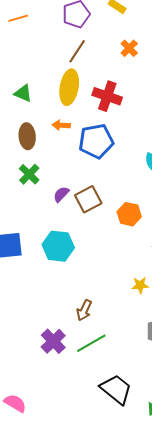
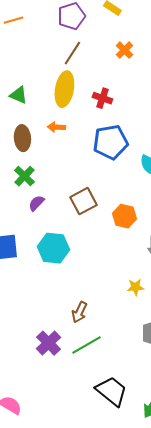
red cross: (107, 96) -> (102, 98), size x0.7
blue pentagon: (96, 141) -> (110, 142), moved
purple semicircle: (61, 194) -> (36, 203), moved

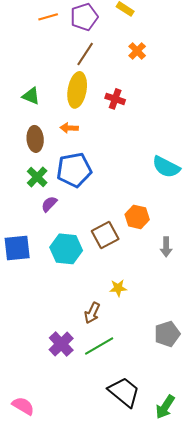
orange line: (13, 20) -> (48, 17), moved
blue pentagon: (110, 142) -> (74, 170), moved
brown square: (83, 201) -> (105, 235), moved
yellow star: (135, 287) -> (118, 288), moved

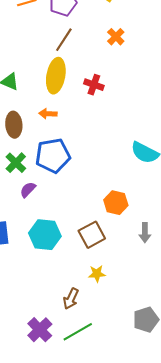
brown square: (105, 235) -> (92, 235), moved

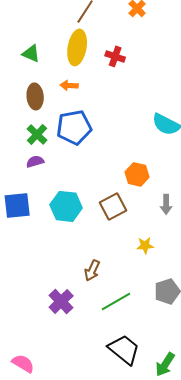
purple semicircle: (28, 190) -> (35, 161), moved, turned 30
yellow star: (97, 274) -> (145, 245), moved
green line: (78, 332) -> (116, 301), moved

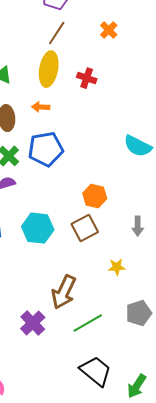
orange hexagon: (137, 174) -> (95, 196), moved
brown arrow: (92, 270) -> (64, 292), size x1.6

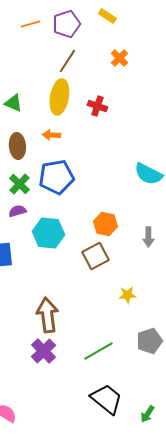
gray arrow: (138, 226) -> (148, 237), moved
cyan hexagon: (38, 228) -> (48, 233), moved
brown arrow: (64, 292) -> (47, 315), moved, turned 148
green arrow: (137, 386) -> (147, 414), size x0.7

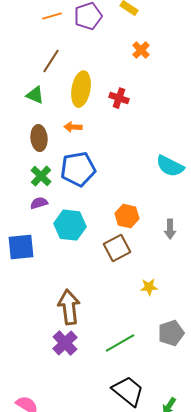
brown line: (67, 61) -> (51, 61), moved

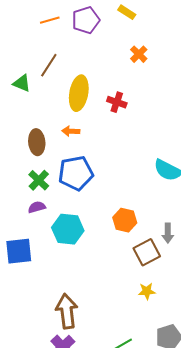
green triangle: (35, 95) -> (22, 83), moved
brown square: (117, 248) -> (147, 252), moved

